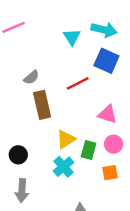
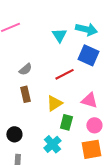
brown rectangle: (42, 105) -> (25, 94), moved, size x0.7
yellow triangle: (66, 139) -> (54, 103), moved
green rectangle: (89, 150) -> (66, 122), moved
orange square: (110, 173) -> (91, 149), size x1.5

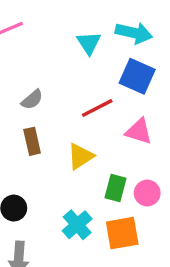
pink triangle: (89, 100) -> (139, 131), moved
green rectangle: (66, 122) -> (115, 188), moved
orange square: (91, 149) -> (122, 233), moved

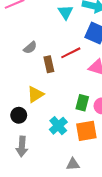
brown rectangle: (32, 141) -> (49, 64), moved
yellow triangle: (80, 156) -> (35, 94), moved

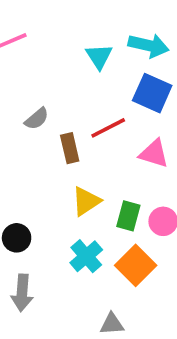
yellow triangle: (35, 94) -> (86, 201), moved
orange square: (86, 131) -> (136, 265), turned -35

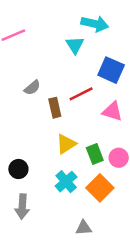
cyan arrow: (148, 45) -> (95, 24), moved
green rectangle: (128, 216) -> (95, 154), turned -36

